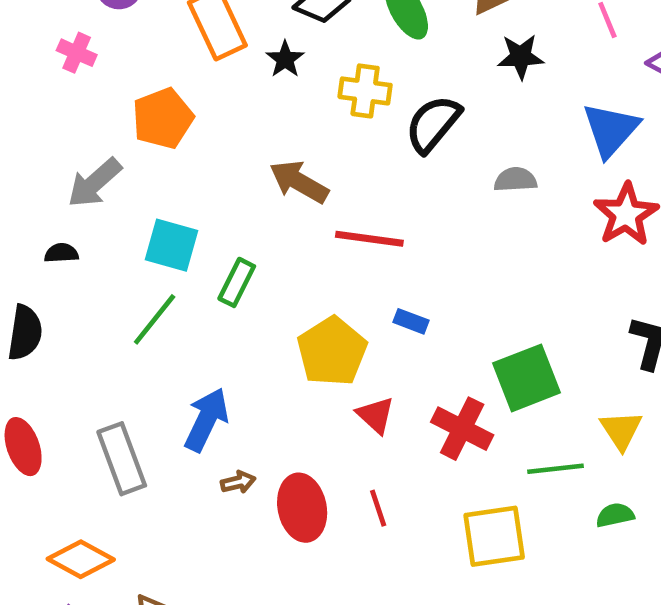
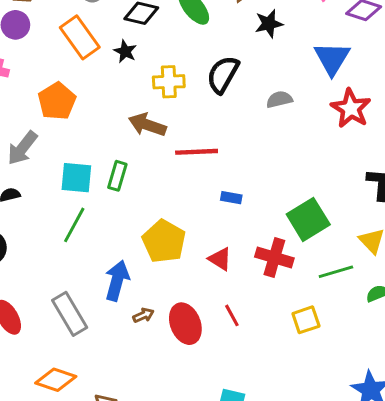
yellow cross: (365, 91) -> (169, 82), moved
green rectangle: (237, 282) -> (117, 176), moved
yellow pentagon: (332, 351) -> (164, 241), moved
yellow square: (494, 536) -> (306, 320), size x0.7

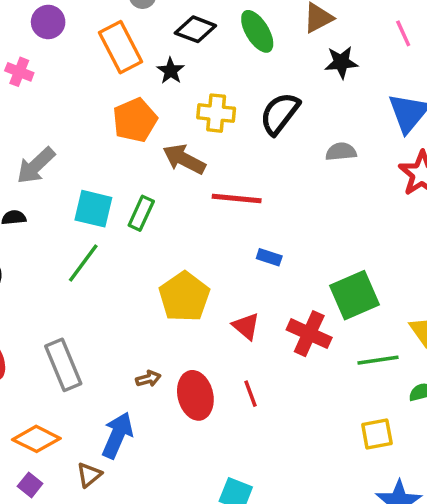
orange pentagon: (57, 101) -> (135, 120), moved
blue arrow: (117, 280) -> (117, 435), moved
yellow square: (306, 320) -> (377, 434), moved

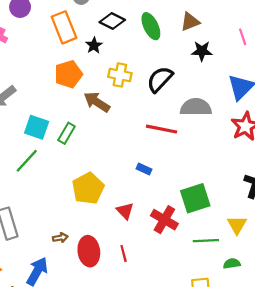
gray semicircle: (341, 152) -> (196, 107), size x1.6
red line: (237, 199) -> (162, 129), moved

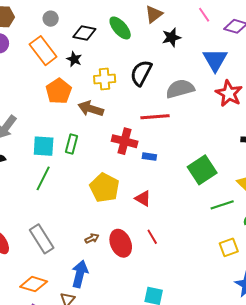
red cross: (164, 220) -> (125, 141), moved

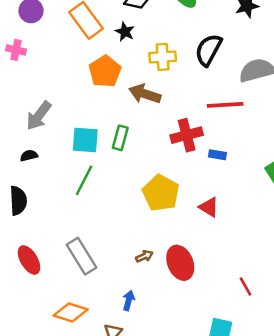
red cross: (125, 141) -> (187, 135), turned -30
red line: (152, 237) -> (245, 287), moved
blue arrow: (80, 274) -> (129, 301), size x0.6

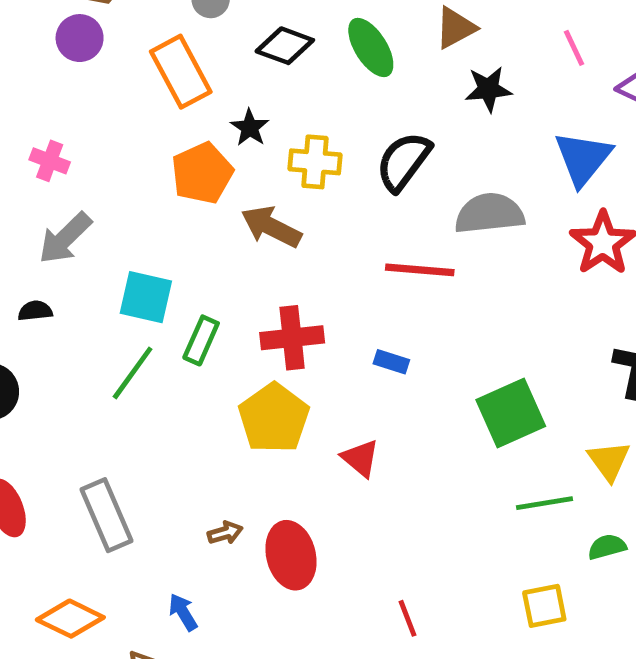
black star: (125, 32) -> (250, 128), moved
pink cross: (16, 50) -> (50, 161), moved
red cross: (187, 135) -> (292, 338), moved
green rectangle: (120, 138) -> (201, 340), moved
blue arrow: (129, 301) -> (183, 612), turned -54

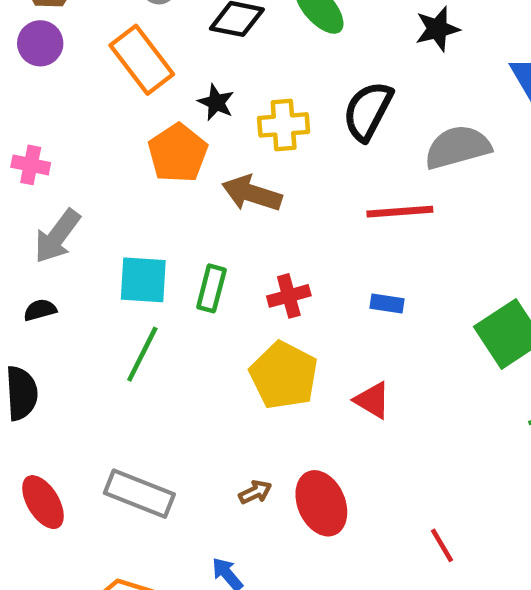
red cross: (292, 338) -> (289, 296), size x0.7
green rectangle: (201, 340) -> (211, 288), moved
gray rectangle: (106, 515) -> (139, 494), turned -36

